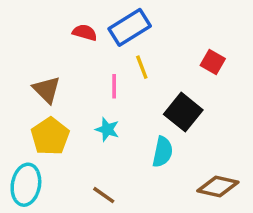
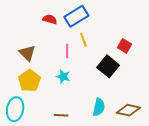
red square: (213, 62) -> (124, 46), moved
cyan semicircle: (163, 152) -> (99, 107), moved
brown line: (104, 195) -> (61, 115), turned -32

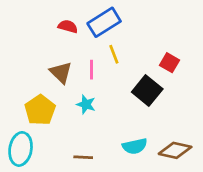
brown triangle: (27, 53) -> (61, 72), moved
cyan semicircle: (99, 107) -> (135, 146), turned 66

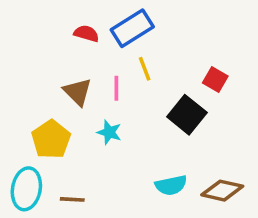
brown line: (83, 157) -> (72, 199), moved

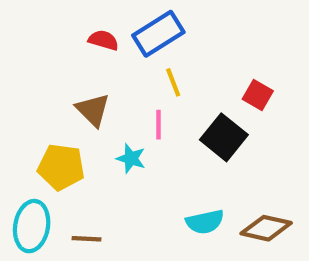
pink line: (116, 88) -> (158, 125), moved
yellow pentagon: (51, 139) -> (61, 167), turned -30

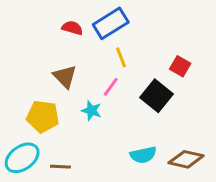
pink line: (158, 125) -> (111, 87), turned 36
cyan ellipse: (32, 226) -> (22, 158), turned 44

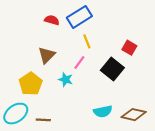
brown triangle: (65, 77) -> (47, 55), turned 30
yellow pentagon: (43, 116) -> (31, 84), turned 30

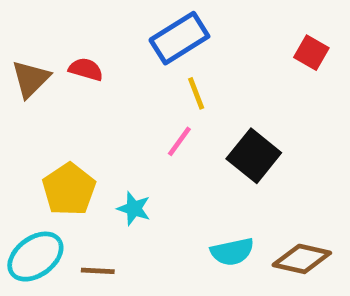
red semicircle: (52, 20) -> (86, 69), moved
red square: (129, 48) -> (311, 53), moved
brown triangle: (47, 55) -> (31, 79), moved
cyan star: (66, 80) -> (134, 209), moved

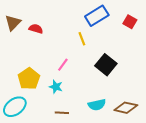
blue rectangle: (179, 38) -> (97, 16), moved
brown triangle: (31, 79) -> (13, 23), moved
pink line: (179, 141) -> (63, 65), moved
brown line: (98, 271) -> (62, 113), moved

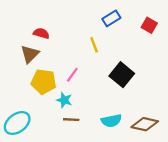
blue rectangle: (97, 16) -> (111, 18), size x0.7
brown triangle: (13, 23) -> (30, 54), moved
yellow pentagon: (29, 79) -> (44, 82), moved, turned -30
brown line: (62, 113) -> (71, 120), moved

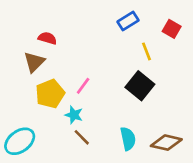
yellow line: (94, 45) -> (147, 51), moved
yellow pentagon: (44, 82) -> (50, 94), turned -30
brown line: (71, 120) -> (82, 137), turned 42
cyan semicircle: (111, 121) -> (128, 139), turned -90

